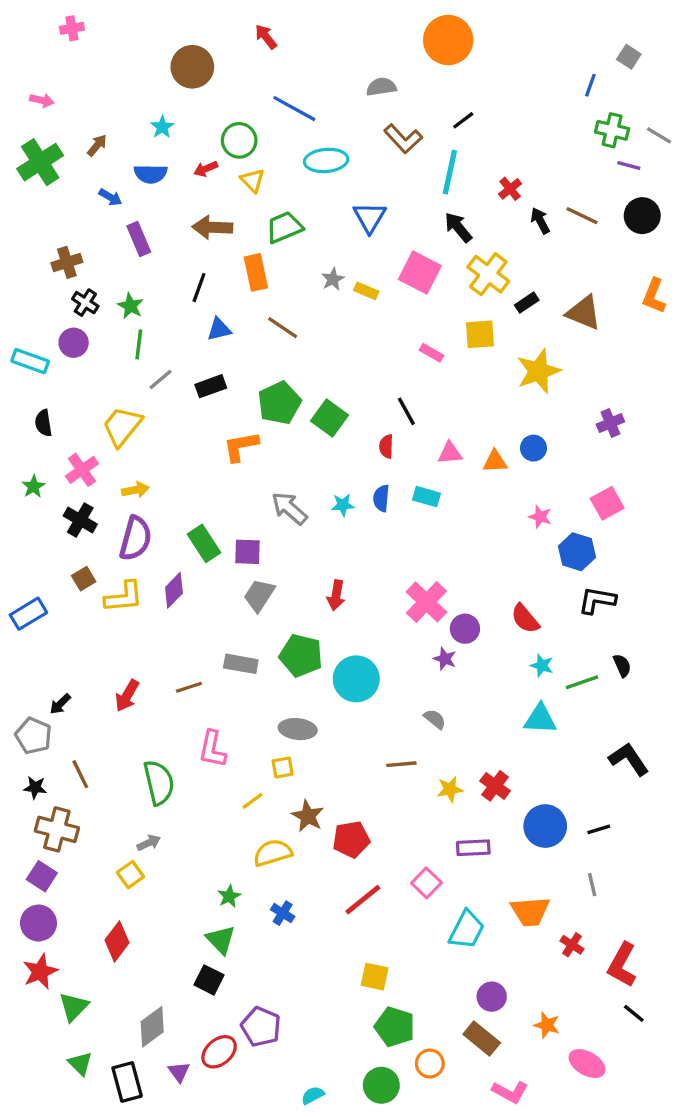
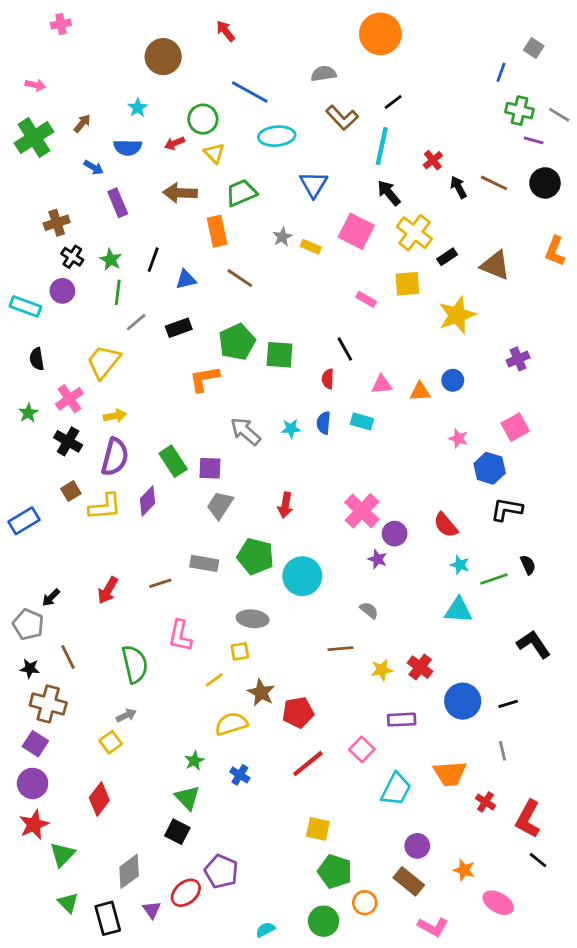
black line: (199, 288) -> (153, 260), moved
green square: (329, 418) -> (280, 355), turned -32

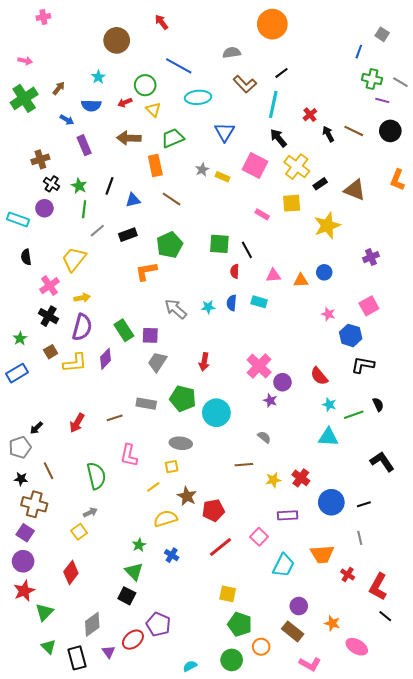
green square: (280, 355) -> (219, 244), moved
green star: (28, 413) -> (20, 338), moved
gray pentagon: (28, 624) -> (20, 447), turned 30

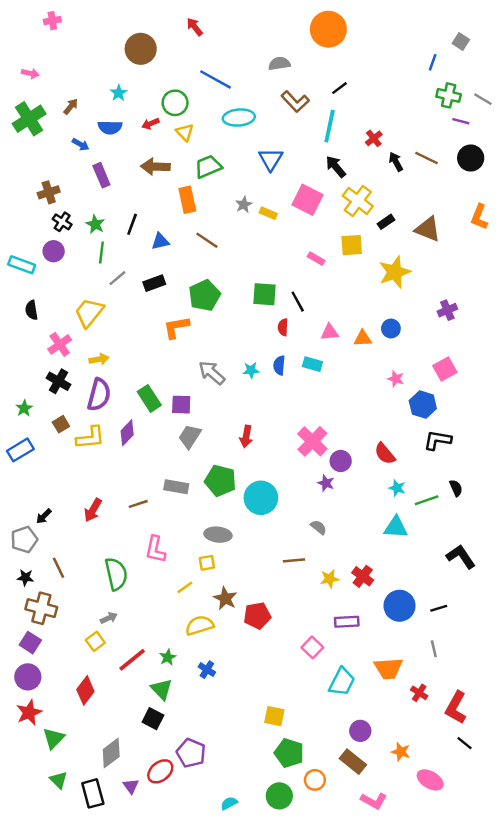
red line: (220, 547) -> (132, 660), moved

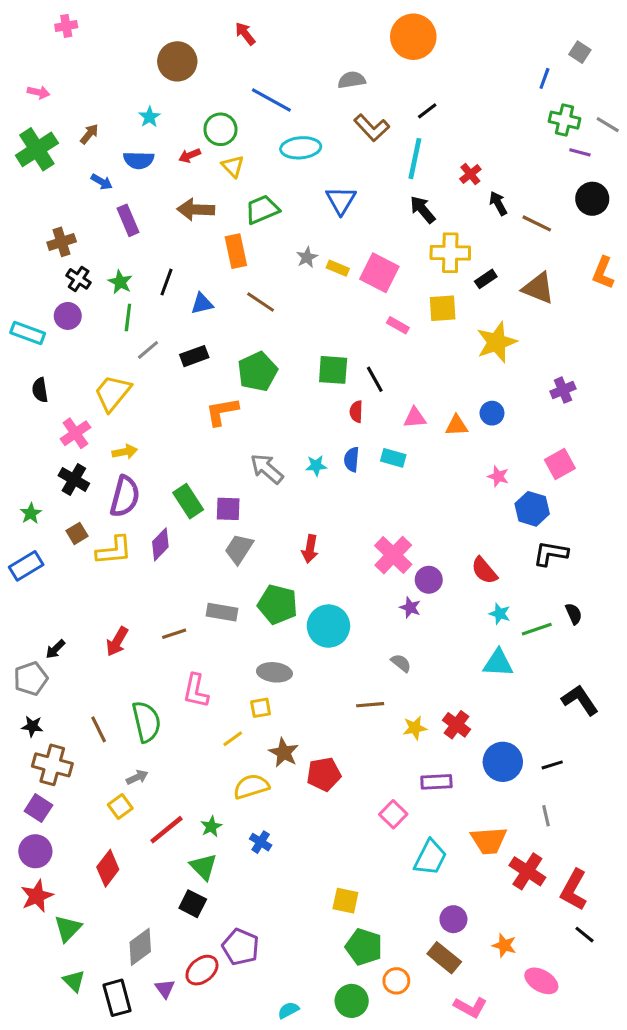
brown line: (427, 158) -> (537, 223), moved
pink square: (308, 200) -> (379, 273), moved
yellow cross: (358, 201) -> (450, 253), turned -36
brown line: (58, 568) -> (99, 729), moved
red cross: (419, 693) -> (527, 871), size x1.6

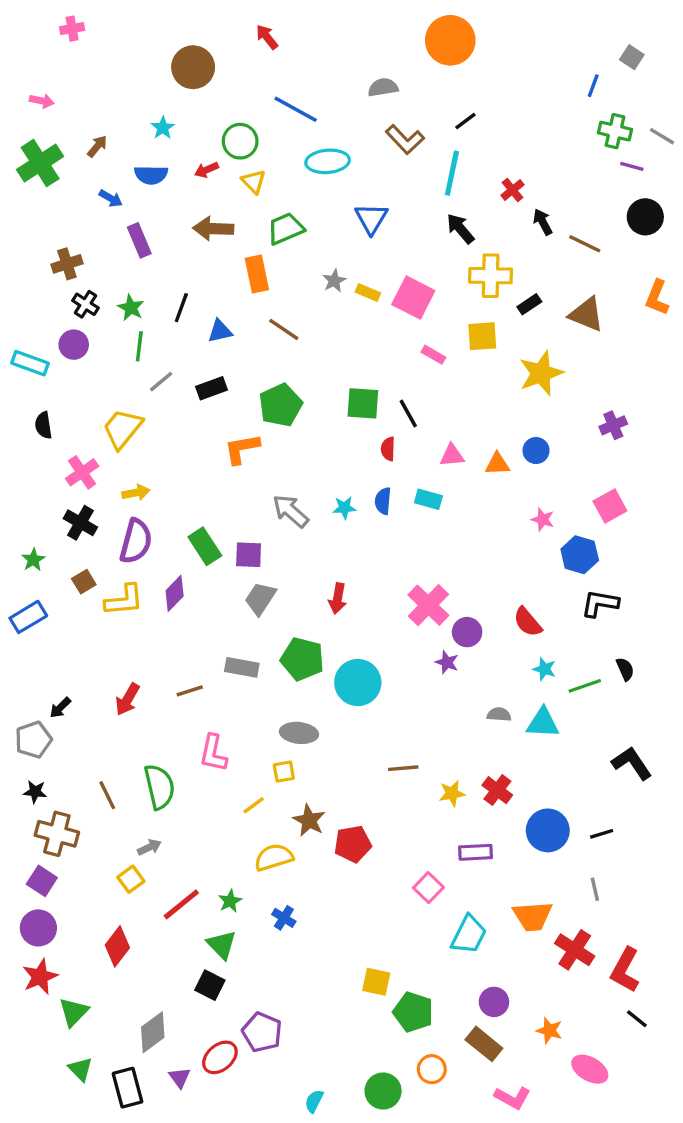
gray semicircle: (401, 663) -> (499, 714), moved, turned -35
green pentagon: (364, 947) -> (413, 1012), moved
cyan semicircle: (288, 1010) -> (314, 1101), turned -35

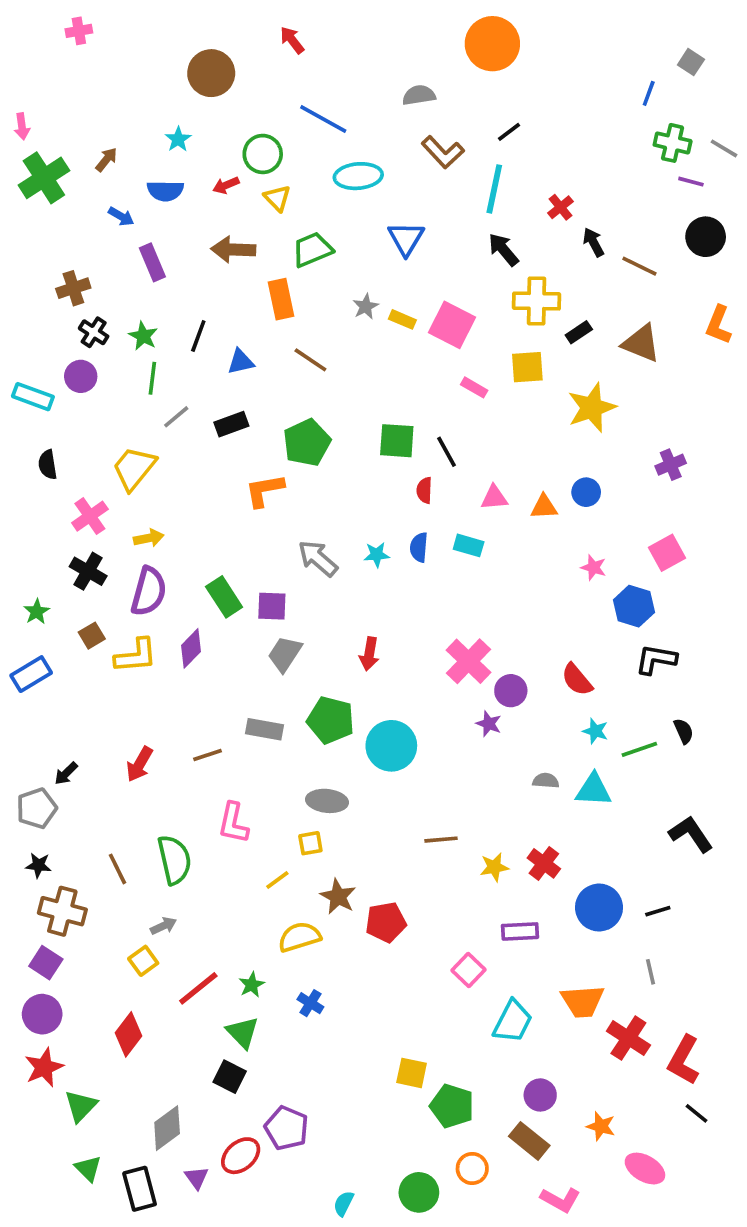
pink arrow: (42, 101) -> (22, 126), moved, turned 70

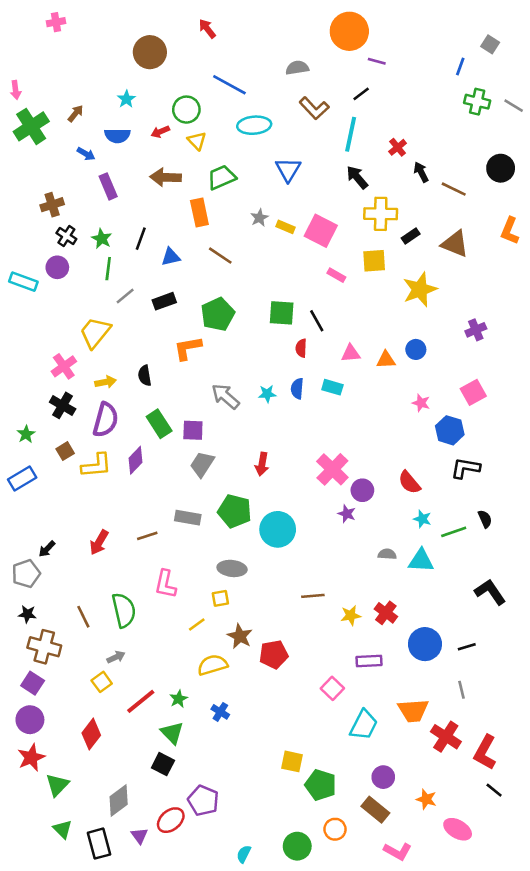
purple line: (691, 182) -> (377, 61), moved
black semicircle: (48, 465) -> (145, 375), moved

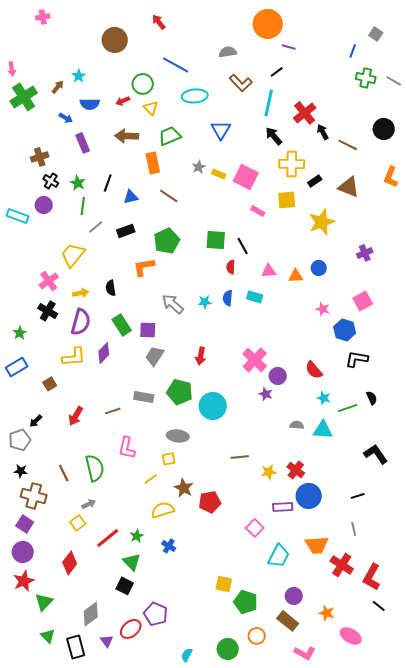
cyan star: (126, 99) -> (79, 76), moved
red cross: (398, 147) -> (305, 113), size x1.6
brown square: (65, 451) -> (50, 384), moved
blue circle: (425, 644) -> (309, 496), moved

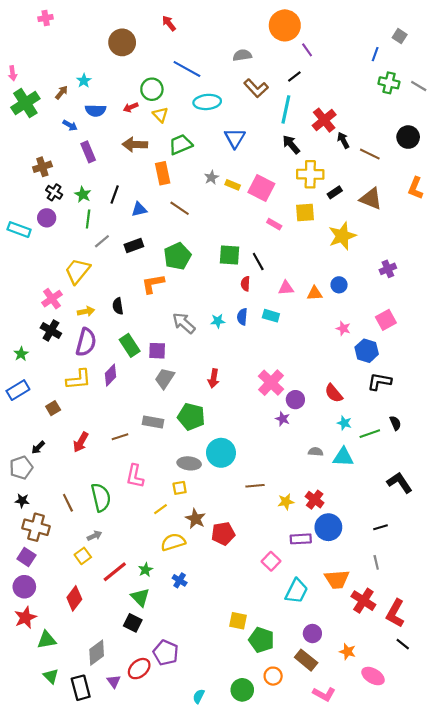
purple line: (289, 47) -> (307, 50), turned 40
cyan circle: (213, 406) -> (221, 453), moved
green triangle: (44, 602) -> (47, 640), turned 36

